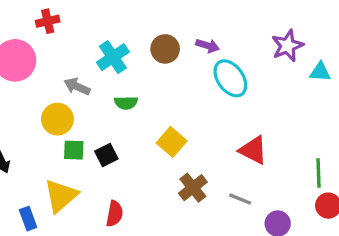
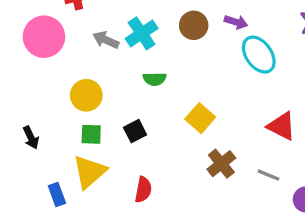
gray arrow: (77, 86) -> (106, 40), moved
green square: (74, 150) -> (91, 134), moved

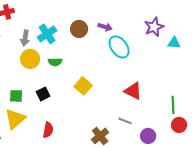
gray arrow: (106, 40) -> (25, 38), turned -105
yellow circle: (86, 95) -> (30, 59), moved
brown cross: (221, 164) -> (100, 136), moved

